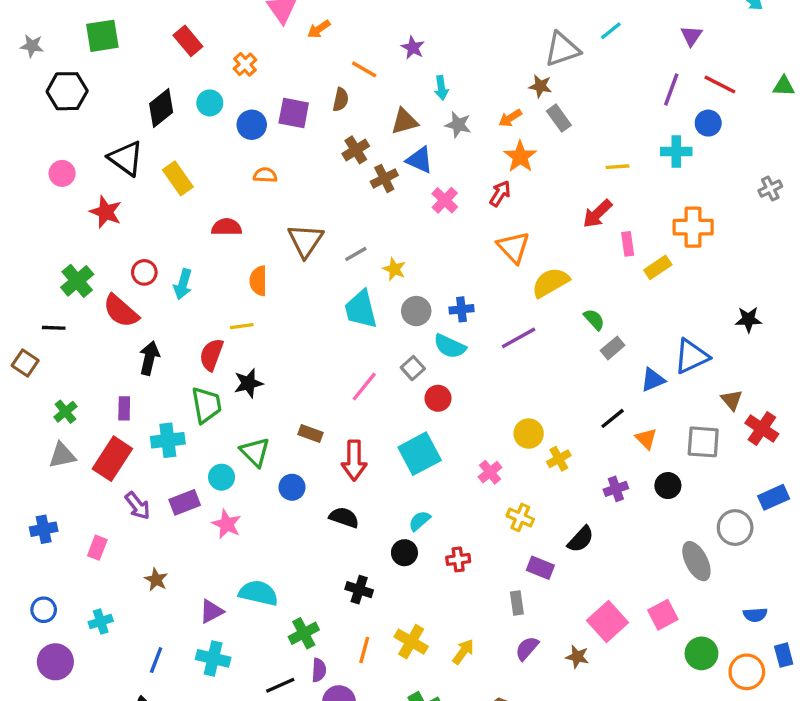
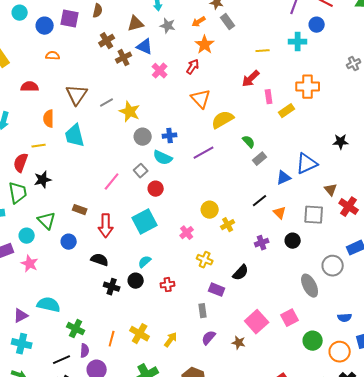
yellow star: (394, 269) -> (130, 112), size x1.5
cyan trapezoid: (361, 309) -> (75, 136), moved
black cross: (359, 590) -> (112, 287), moved
green cross: (304, 633) -> (76, 329), turned -36

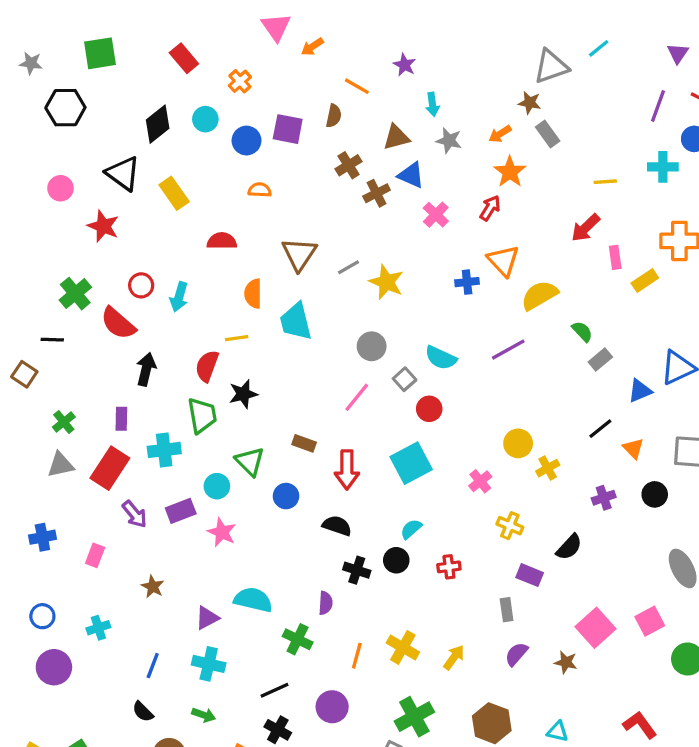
blue cross: (170, 136) -> (467, 282), moved
gray circle: (143, 137) -> (372, 346), moved
purple semicircle: (85, 351) -> (326, 603), moved

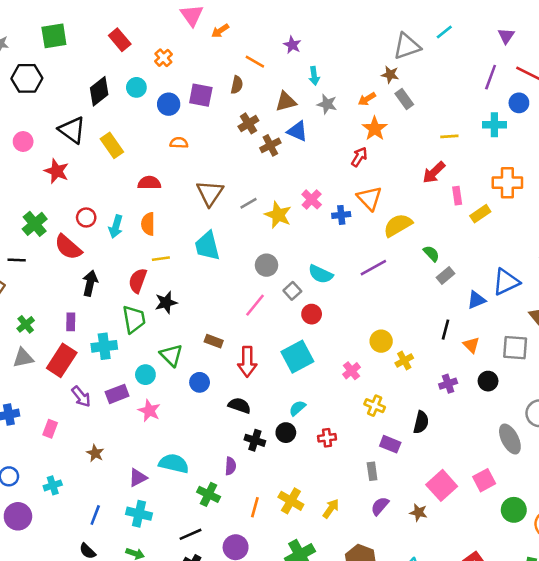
pink cross: (436, 215) -> (312, 199), moved
orange semicircle: (253, 294) -> (148, 224), moved
black line: (600, 429) -> (446, 330), turned -36
black semicircle: (569, 547) -> (421, 422), turned -30

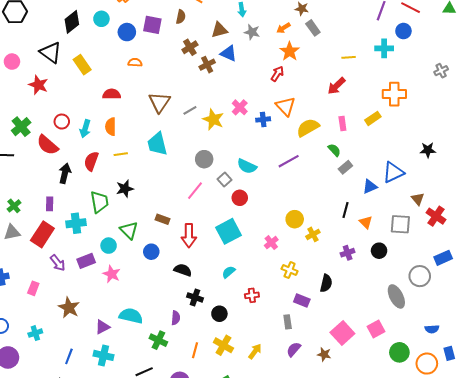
pink rectangle: (457, 196) -> (342, 124), moved
red semicircle: (138, 281) -> (91, 161), moved
black circle: (286, 433) -> (219, 314), moved
brown star: (95, 453) -> (69, 308), size x1.5

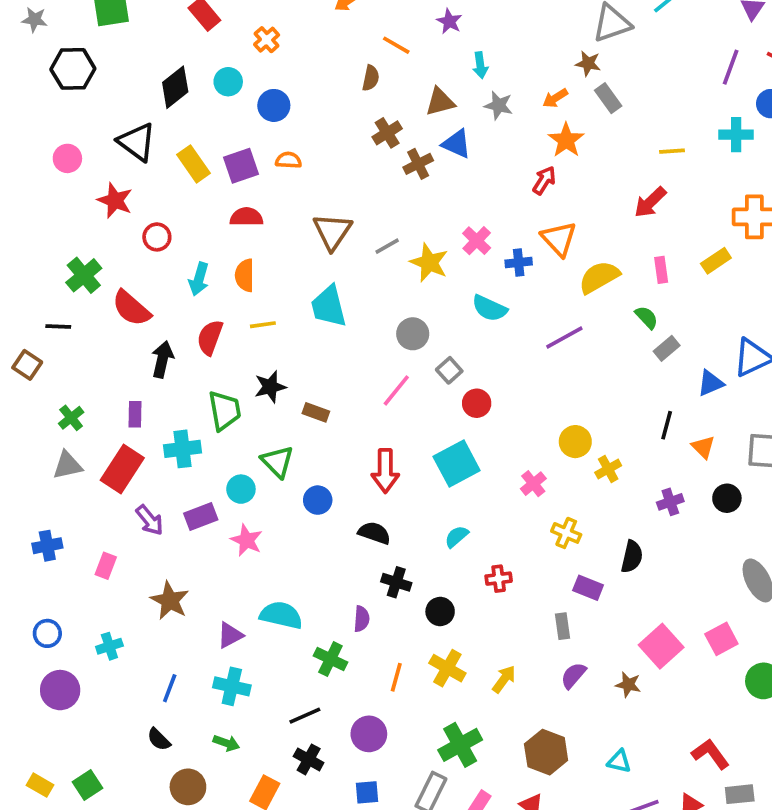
purple square: (152, 25) -> (241, 166), moved, turned -30
red circle: (62, 122) -> (157, 237), moved
cyan semicircle: (247, 166) -> (489, 308), moved
brown rectangle: (162, 219) -> (316, 412), moved

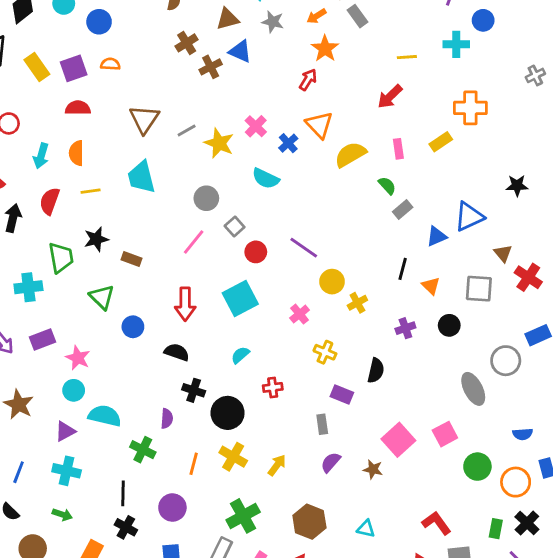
blue cross: (519, 263) -> (288, 143), turned -36
purple line: (564, 337) -> (304, 248), moved, turned 64
cyan circle: (241, 489) -> (74, 390), moved
black circle: (440, 611) -> (228, 413), size x1.5
black line: (305, 716) -> (123, 493), turned -65

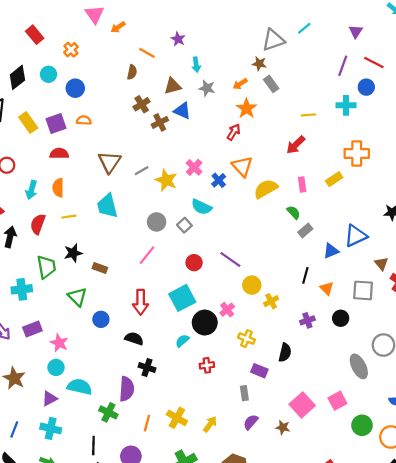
gray square: (235, 226) -> (184, 225), moved
black circle: (228, 413) -> (205, 323), moved
purple semicircle: (167, 419) -> (127, 389), size x1.6

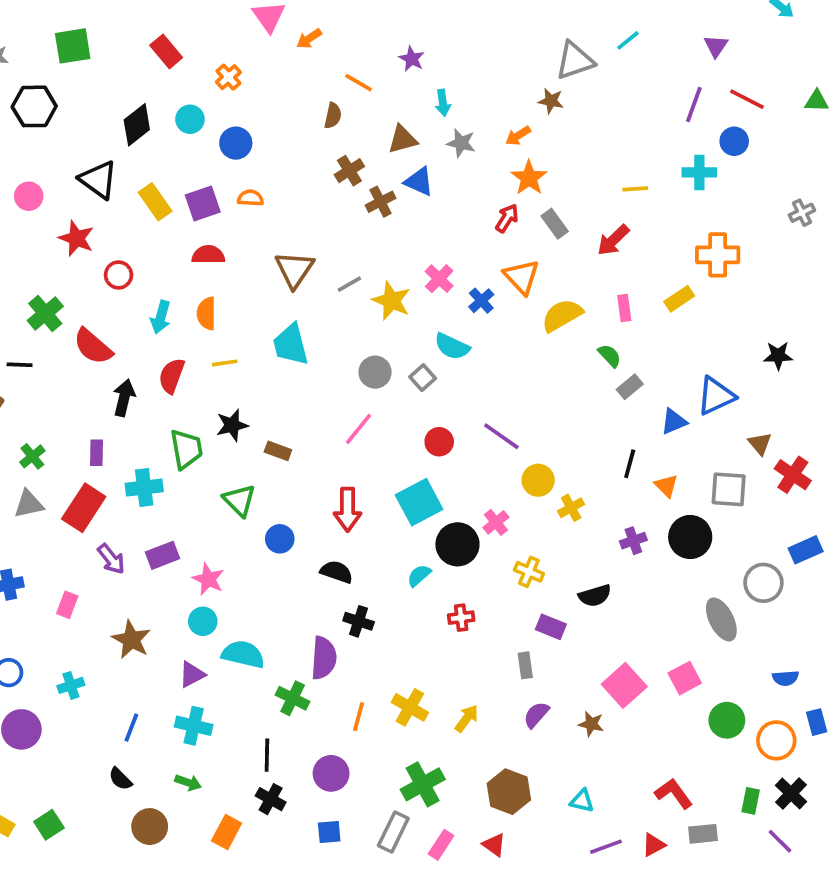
gray rectangle: (271, 84) -> (555, 224), moved
black circle: (341, 318) -> (690, 537), size x1.5
black semicircle: (285, 352) -> (595, 596), turned 60

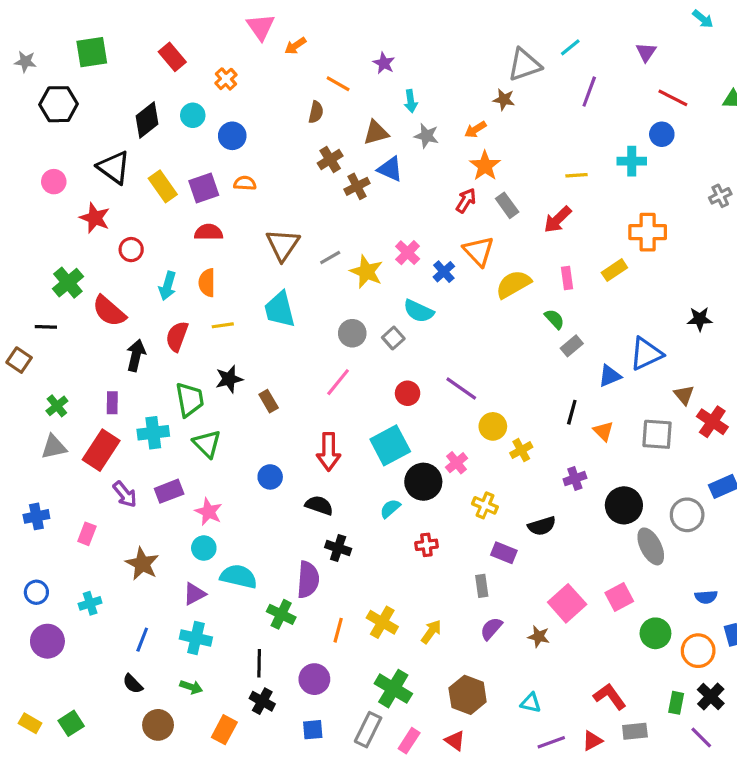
purple line: (694, 105) -> (589, 92), moved
brown rectangle: (278, 451) -> (269, 401), turned 40
green triangle: (239, 500) -> (207, 444), moved
black circle: (690, 537) -> (624, 505), moved
green cross: (423, 784) -> (393, 689), turned -30

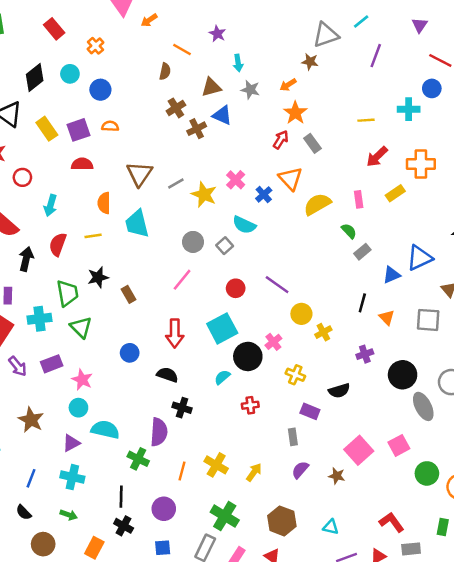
red arrow: (558, 220) -> (377, 157), moved
orange semicircle: (207, 283) -> (104, 203), moved

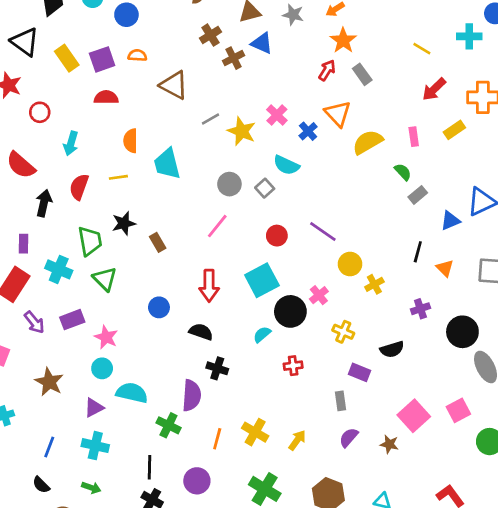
yellow line: (366, 120) -> (422, 49), turned 35
brown triangle: (139, 174) -> (174, 85), moved, turned -36
cyan cross: (39, 319) -> (59, 269), turned 30

